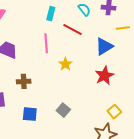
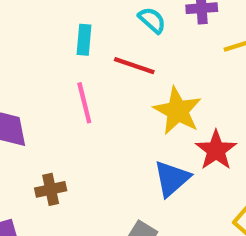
blue triangle: (104, 46) -> (172, 179), moved
yellow star: (65, 64) -> (177, 111), moved, size x1.6

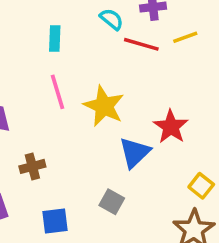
red line: (134, 66) -> (141, 44), moved
yellow star: (177, 111) -> (104, 106), moved

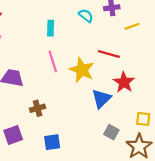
red line: (141, 44) -> (109, 54), moved
yellow square: (201, 186) -> (143, 119), turned -32
gray square: (112, 202) -> (111, 132), moved

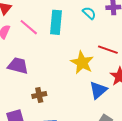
cyan rectangle: (51, 28) -> (56, 22), size x1.6
pink line: (53, 61) -> (29, 27), moved, turned -36

